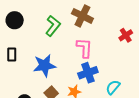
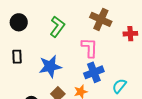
brown cross: (82, 16) -> (101, 19), moved
red cross: (126, 35) -> (130, 34), turned 32

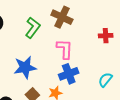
brown cross: (101, 19) -> (62, 17), moved
cyan semicircle: (119, 86) -> (105, 80), moved

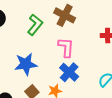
blue cross: (69, 74) -> (69, 72), turned -30

